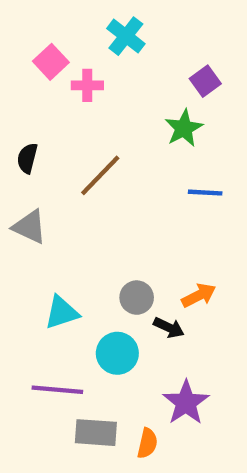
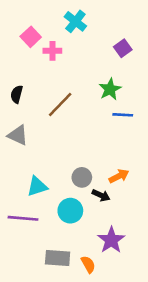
green star: (184, 128) -> (110, 89), moved
purple line: (57, 390) -> (23, 218), moved
orange semicircle: (147, 443) -> (88, 264), turned -42

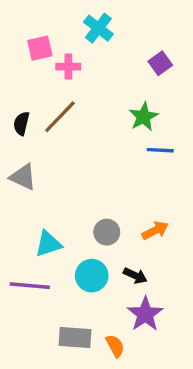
pink square: (31, 37) -> (40, 48), turned 30
brown line: (60, 105) -> (60, 117), moved
black arrow: (101, 195) -> (135, 276), moved

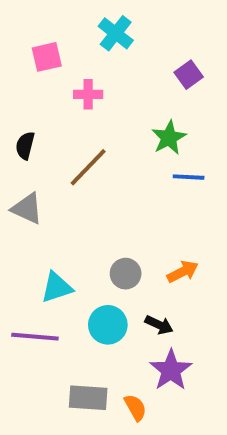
pink cross: (68, 67) -> (88, 94), moved
brown line: (60, 117) -> (88, 167), moved

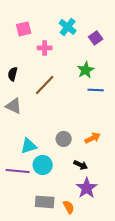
cyan cross: (116, 33) -> (68, 27), moved
cyan circle: (108, 325) -> (43, 165), moved

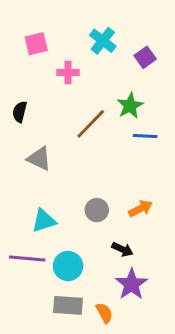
brown line: (45, 85) -> (91, 124), moved
gray triangle: (14, 106) -> (39, 159), moved
cyan circle: (43, 165) -> (68, 266), moved

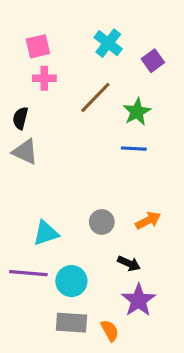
pink cross: (68, 72) -> (44, 78), moved
brown line: (91, 124) -> (95, 97), moved
blue line: (145, 136) -> (134, 149), moved
gray triangle: (39, 159) -> (25, 152), moved

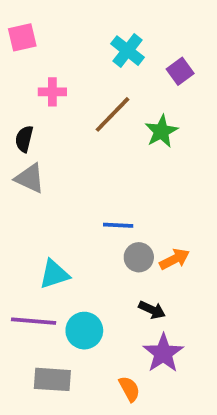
pink square: (38, 46) -> (22, 37), moved
blue line: (134, 149) -> (118, 225), moved
gray circle: (102, 222) -> (139, 257), moved
gray rectangle: (71, 323) -> (52, 379), moved

